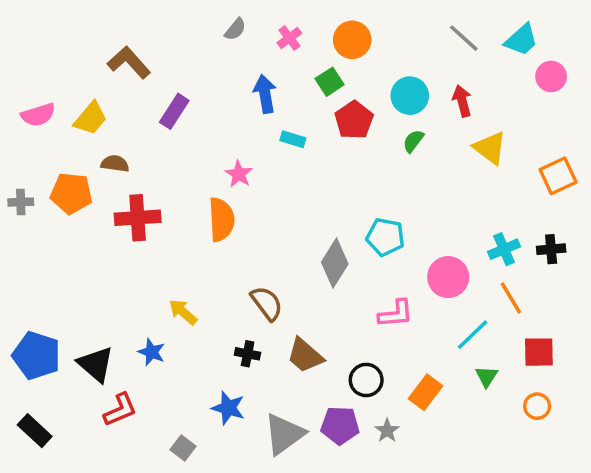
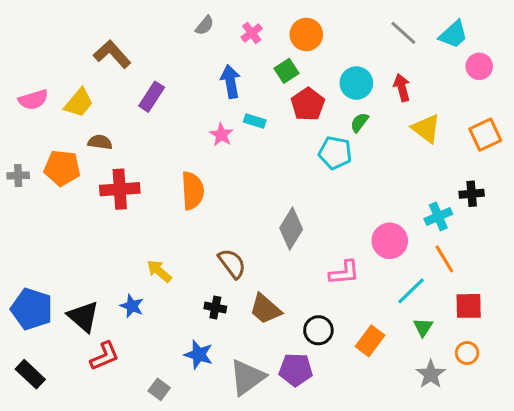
pink star: (239, 174) -> (221, 135), moved
orange square: (558, 176) -> (485, 135), moved
cyan pentagon: (385, 237) -> (335, 153), moved
black cross: (551, 249) -> (472, 194), moved
gray star: (387, 431) -> (431, 374), moved, size x1.4

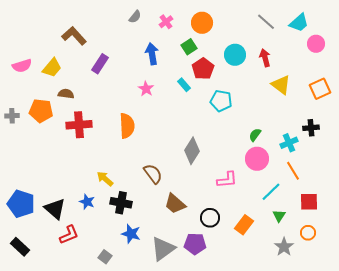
cyan rectangle: (255, 121) -> (184, 85), moved, turned 32
green semicircle: (359, 122) -> (255, 135), moved
black cross: (215, 308) -> (121, 203), moved, size x1.5

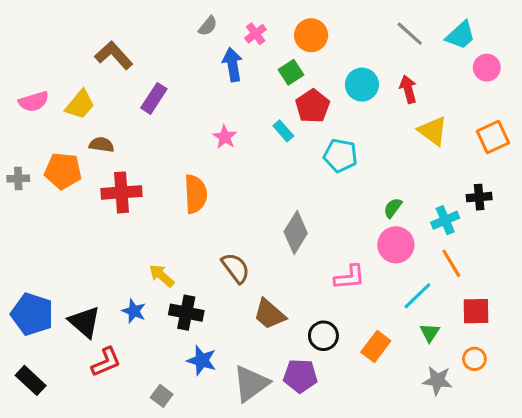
blue arrow: (152, 54) -> (232, 65), moved
gray star: (284, 247) -> (437, 380), turned -30

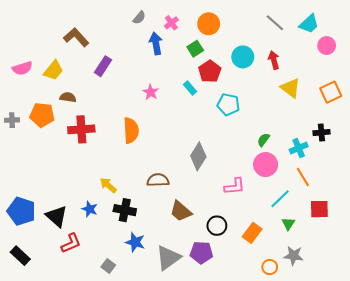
brown semicircle: (236, 268) -> (158, 180), turned -55
orange circle: (474, 359) -> (270, 267), moved

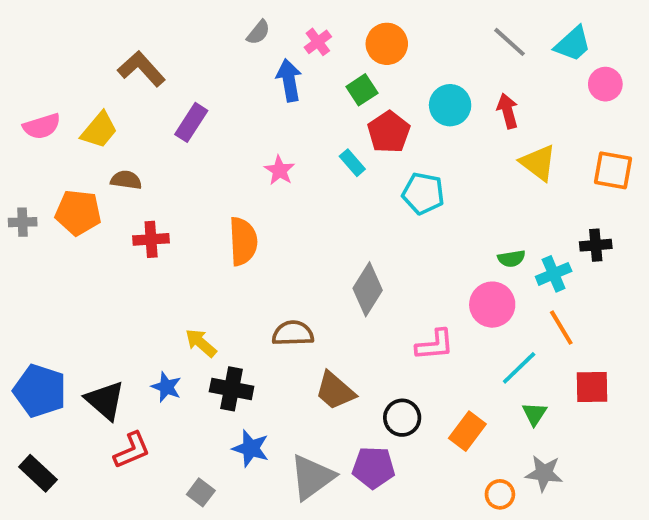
orange square: (331, 92) -> (613, 170), turned 35
red cross: (81, 129) -> (151, 239), size x0.7
green semicircle: (263, 140) -> (511, 259), moved, turned -136

